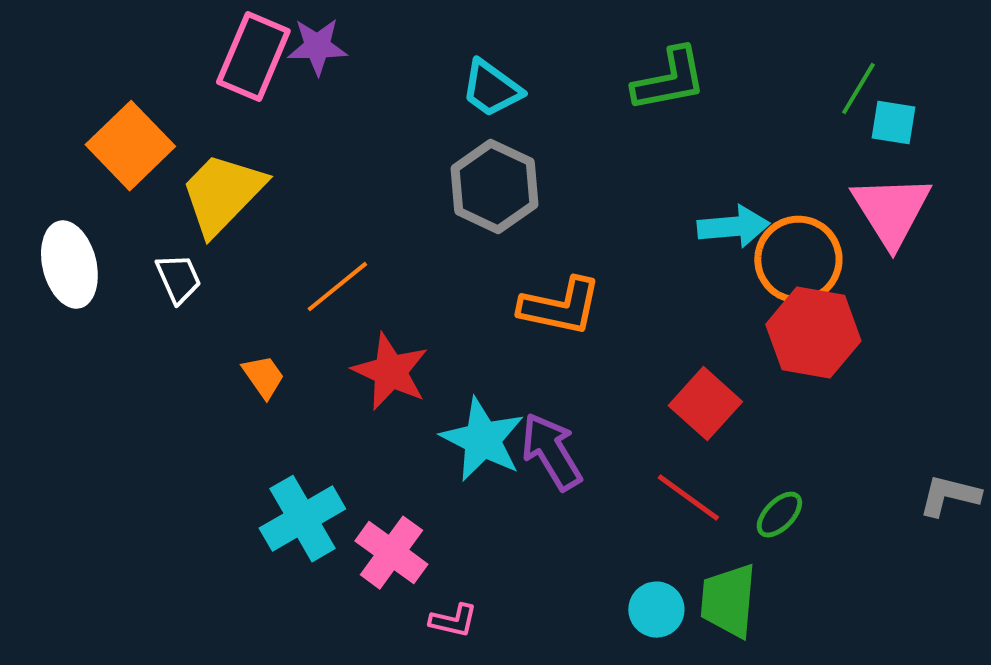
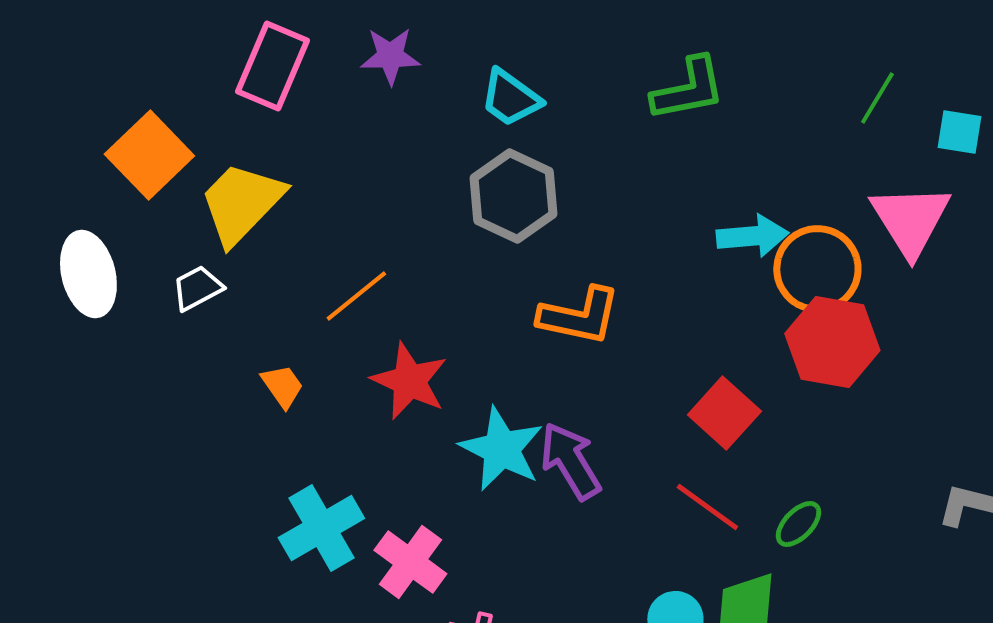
purple star: (317, 47) -> (390, 56), moved
cyan square: (893, 123) -> (959, 132), moved
white trapezoid: (178, 279) -> (197, 288), turned -94

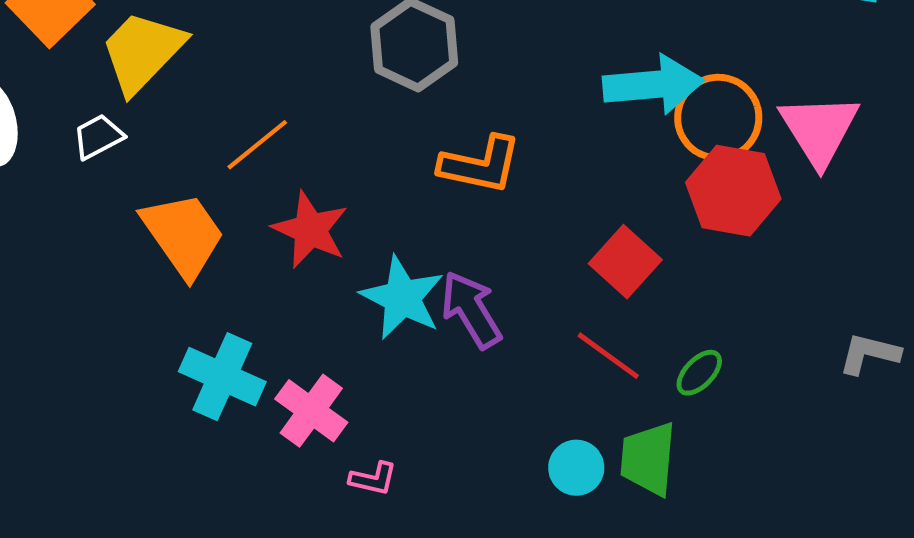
pink triangle: (910, 220) -> (819, 130), moved
cyan arrow: (752, 236) -> (653, 85), size x1.4
orange trapezoid: (282, 386) -> (183, 235), size x2.0
cyan cross: (321, 528) -> (222, 377), turned -36

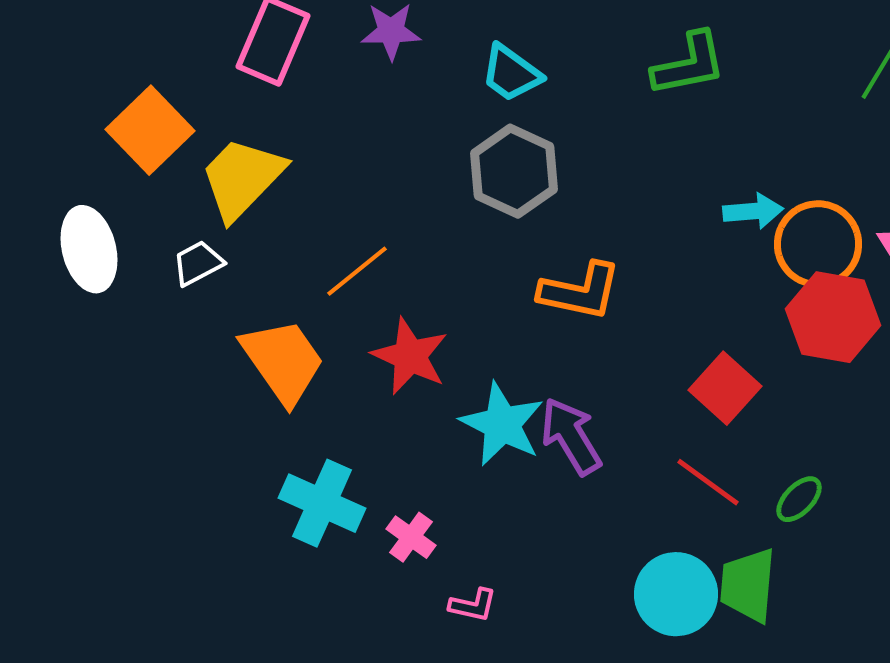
cyan arrow: (653, 85) -> (753, 211), size x0.6
pink cross: (311, 411) -> (411, 537), size x0.7
cyan circle: (576, 468) -> (676, 594), size x1.5

